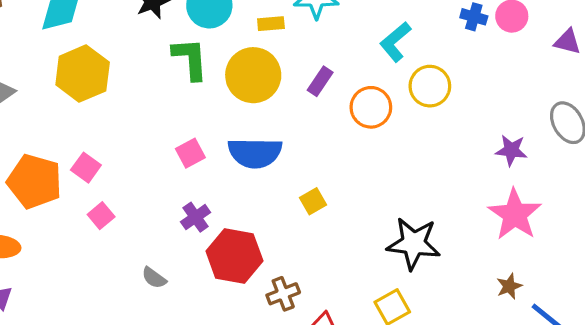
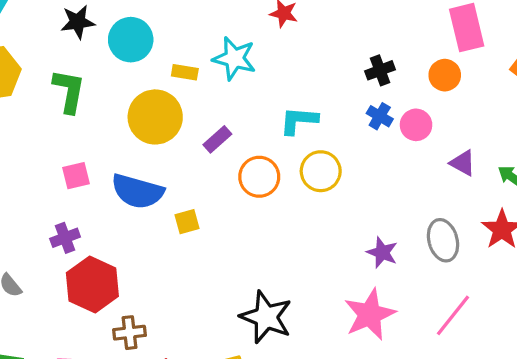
cyan L-shape: (395, 42) -> (299, 120), turned 30
green L-shape: (190, 59) -> (69, 91), moved
yellow square: (313, 201) -> (187, 222), moved

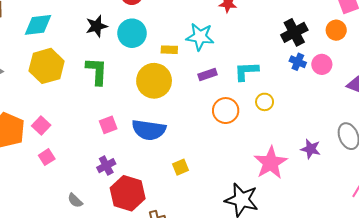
black cross: (380, 70) -> (294, 32), size x1.4
purple rectangle: (217, 139) -> (208, 75), moved, turned 30
yellow circle: (321, 171) -> (265, 102), size x0.7
yellow square: (187, 222) -> (180, 167), moved
pink star: (370, 314) -> (271, 163), moved

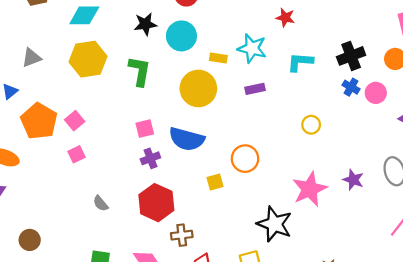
cyan L-shape: (246, 71) -> (300, 62), moved
orange circle: (226, 111) -> (245, 159), moved
purple cross: (106, 166) -> (150, 158), moved

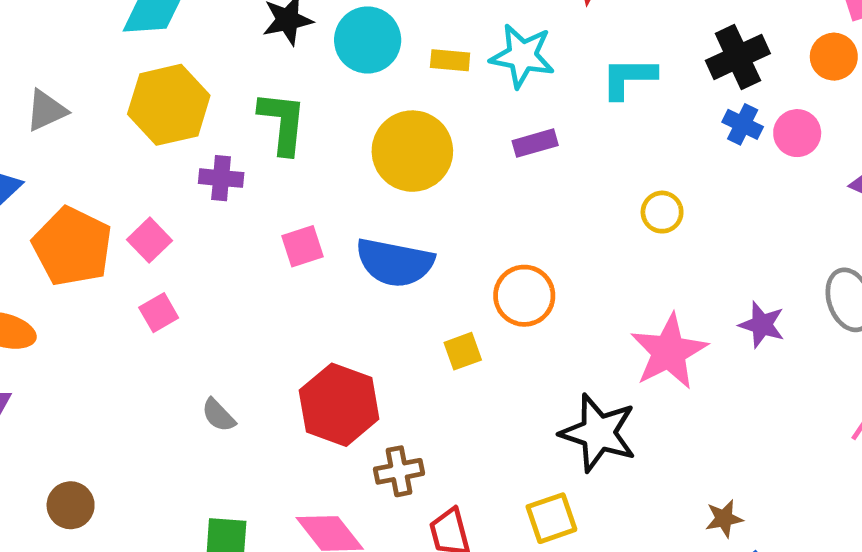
yellow rectangle: (218, 58) -> (450, 60), moved
purple cross: (150, 158) -> (221, 178), moved, turned 30

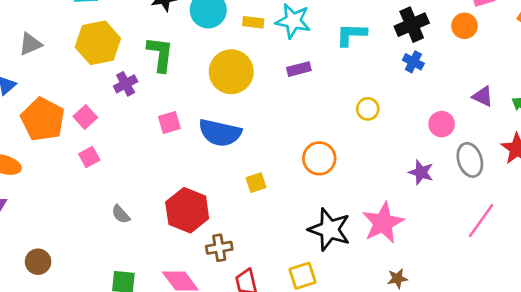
pink circle: (797, 133) -> (442, 124), moved
purple cross: (221, 178) -> (126, 84), turned -35
orange circle: (524, 296) -> (319, 158), moved
pink star: (669, 352) -> (383, 223), moved

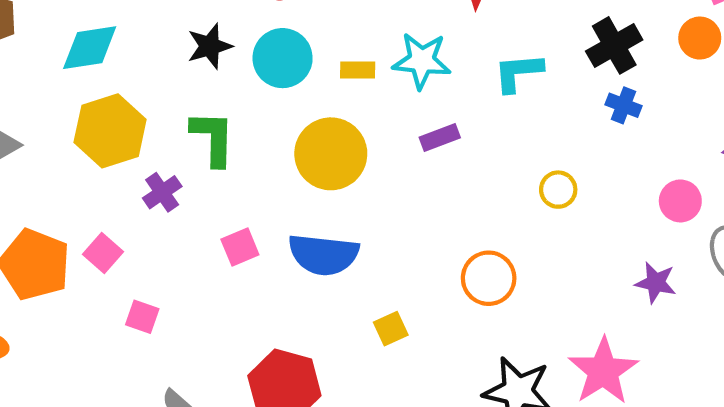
pink square: (89, 157) -> (142, 317), moved, turned -36

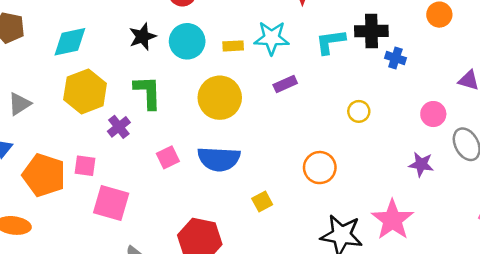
black cross: (614, 45) -> (371, 31), moved, turned 32
pink square: (103, 253) -> (85, 166), turned -30
pink square: (142, 317) -> (111, 203), size x1.8

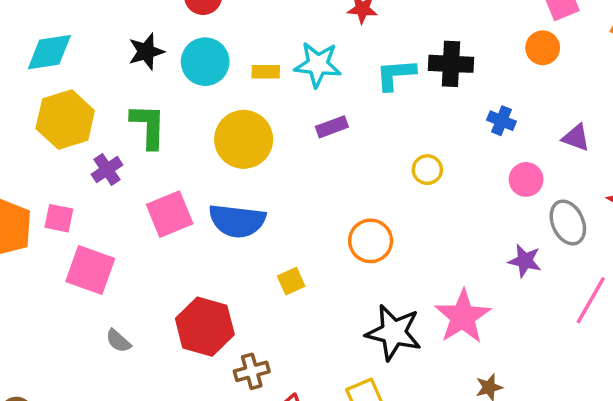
blue cross: (395, 58) -> (501, 121), moved
pink square: (168, 157) -> (170, 214), size x1.5
purple star: (421, 164) -> (525, 261), moved

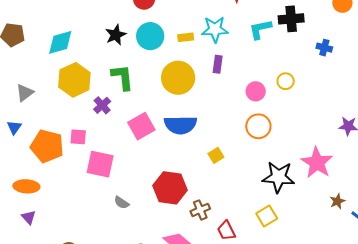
purple rectangle: (332, 127) -> (218, 64), moved, turned -54
pink circle: (526, 179) -> (256, 91), moved

